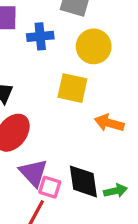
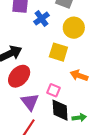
blue cross: (40, 36) -> (42, 19), turned -35
pink square: (50, 187) -> (54, 90), moved

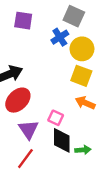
blue cross: (42, 19) -> (60, 37), moved
yellow square: (58, 52) -> (81, 76), moved

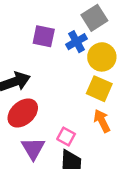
gray square: (74, 16) -> (94, 18), turned 30
purple square: (23, 21) -> (44, 36), moved
orange arrow: (85, 103) -> (102, 121), turned 36

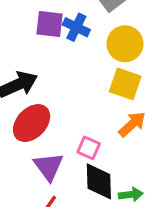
blue cross: (77, 42) -> (76, 27), moved, turned -30
orange arrow: (102, 121) -> (132, 124), turned 80

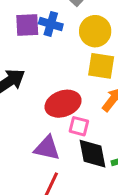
red ellipse: (32, 123) -> (63, 104), moved, turned 36
purple triangle: (49, 167) -> (47, 148), turned -32

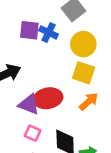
pink square: (79, 126) -> (33, 133), moved
purple triangle: (47, 148) -> (29, 104), moved

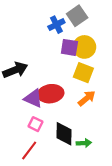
purple square: (29, 30) -> (69, 47), moved
blue cross: (49, 32) -> (56, 25), moved, turned 35

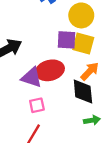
purple square: (69, 47) -> (67, 40), moved
pink square: (36, 124) -> (37, 105), turned -32
black diamond: (64, 134) -> (83, 92), moved

